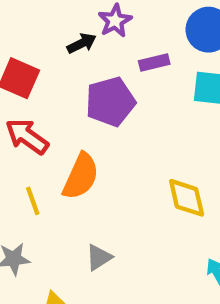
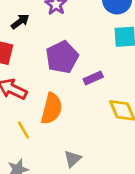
black arrow: (82, 43) -> (20, 22), moved
purple rectangle: (154, 63) -> (93, 78), moved

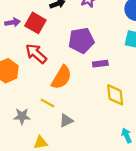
yellow line: (23, 130) -> (48, 103), moved, turned -48

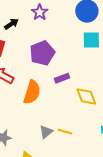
purple rectangle: (100, 64) -> (62, 78), moved
yellow line: (48, 103) -> (65, 132), moved

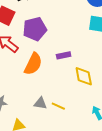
purple pentagon: (42, 53) -> (35, 29), moved
gray triangle: (46, 132) -> (40, 103), turned 40

